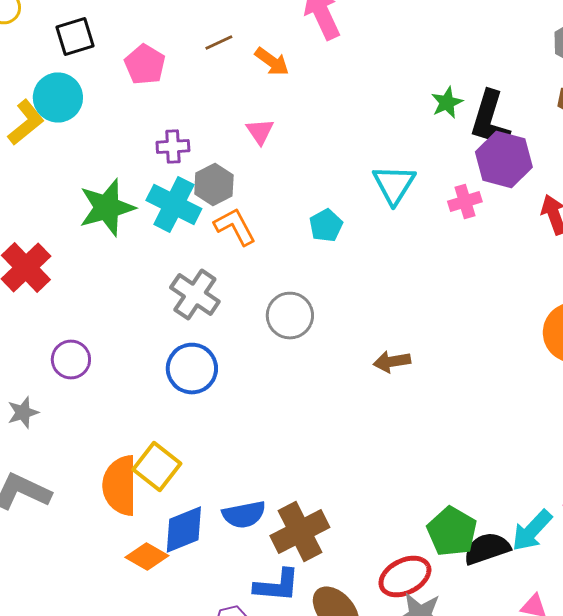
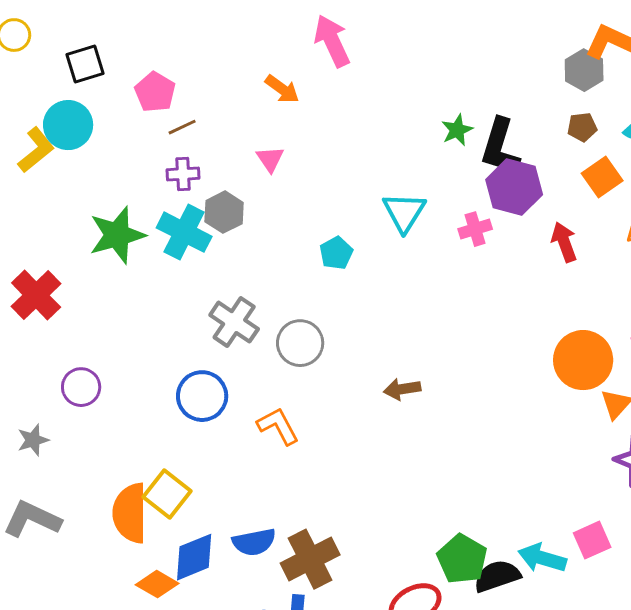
brown line: (219, 42) -> (182, 127), moved
orange L-shape: (235, 226) -> (278, 426), moved
gray cross: (195, 294) -> (234, 322), moved
cyan arrow: (532, 530) -> (542, 558), turned 63

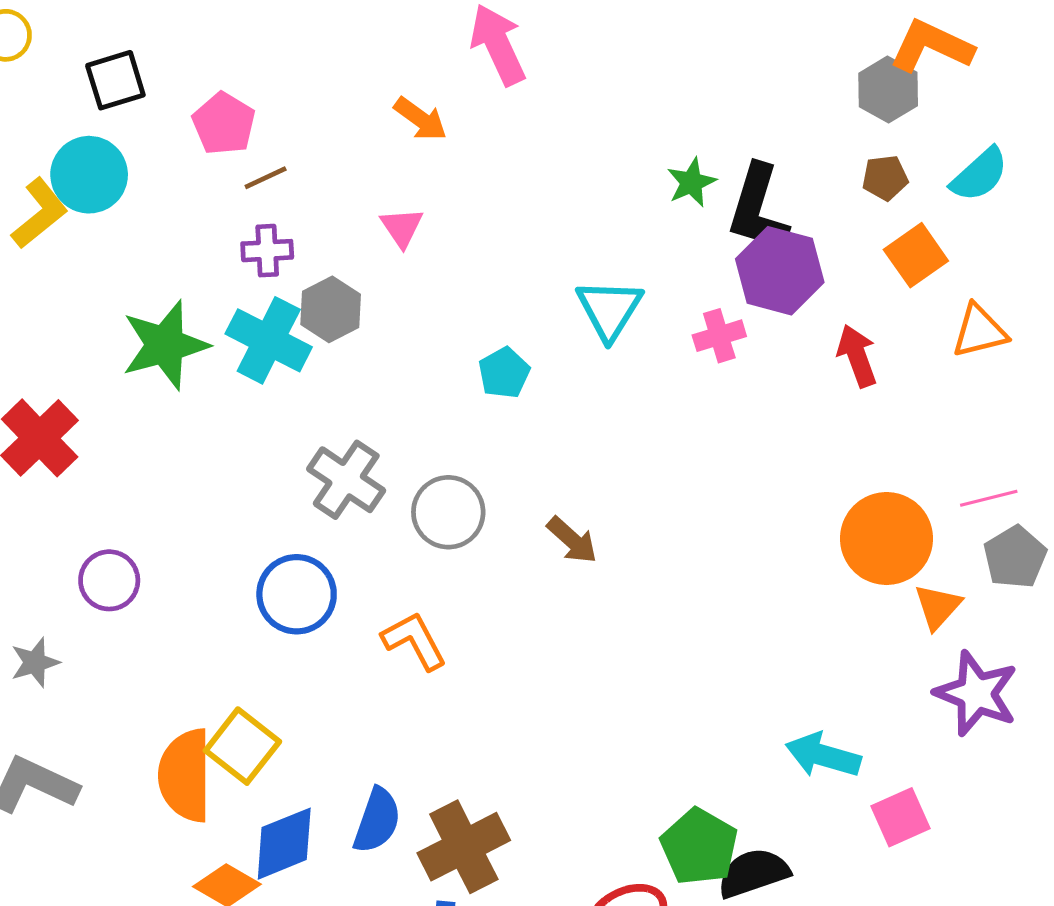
brown arrow: (402, 389) -> (572, 540), moved, turned -129
blue semicircle: (254, 542) -> (377, 820), turned -60
cyan arrow: (542, 558) -> (823, 755), moved

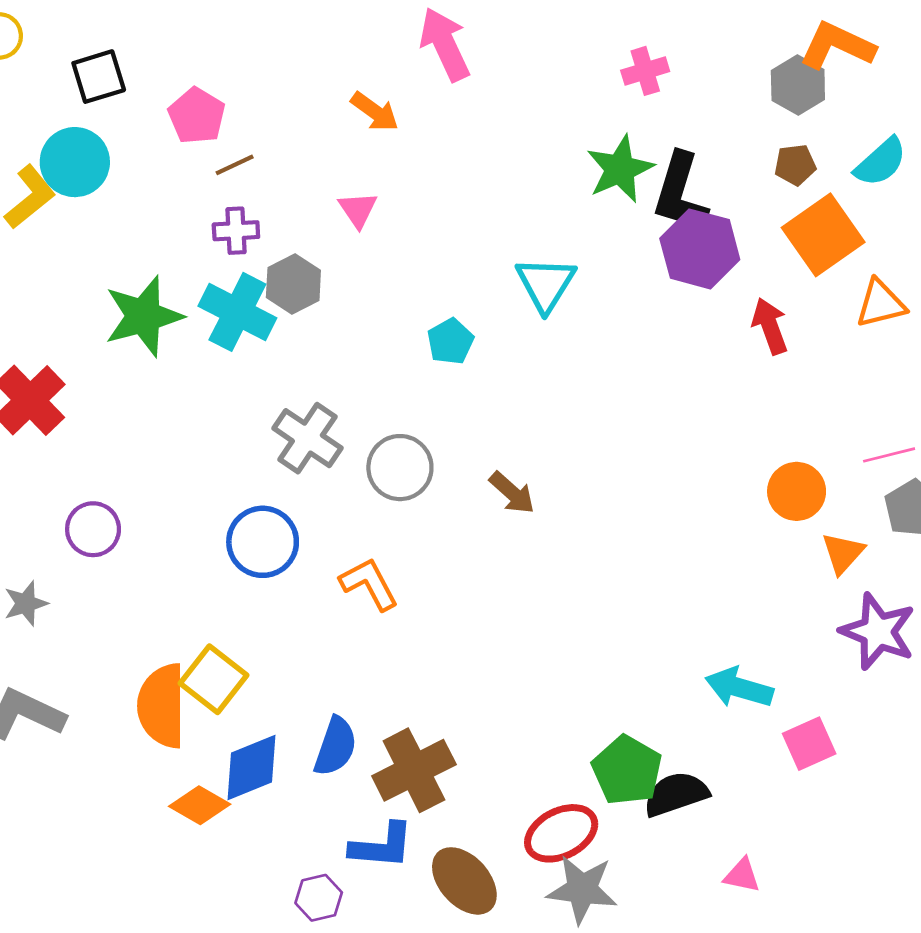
green star: (691, 182) -> (620, 169), size x1.5
orange square: (916, 255) -> (823, 235), size x1.4
pink cross: (719, 336) -> (645, 71), moved
orange circle: (887, 539) -> (797, 491), size x0.7

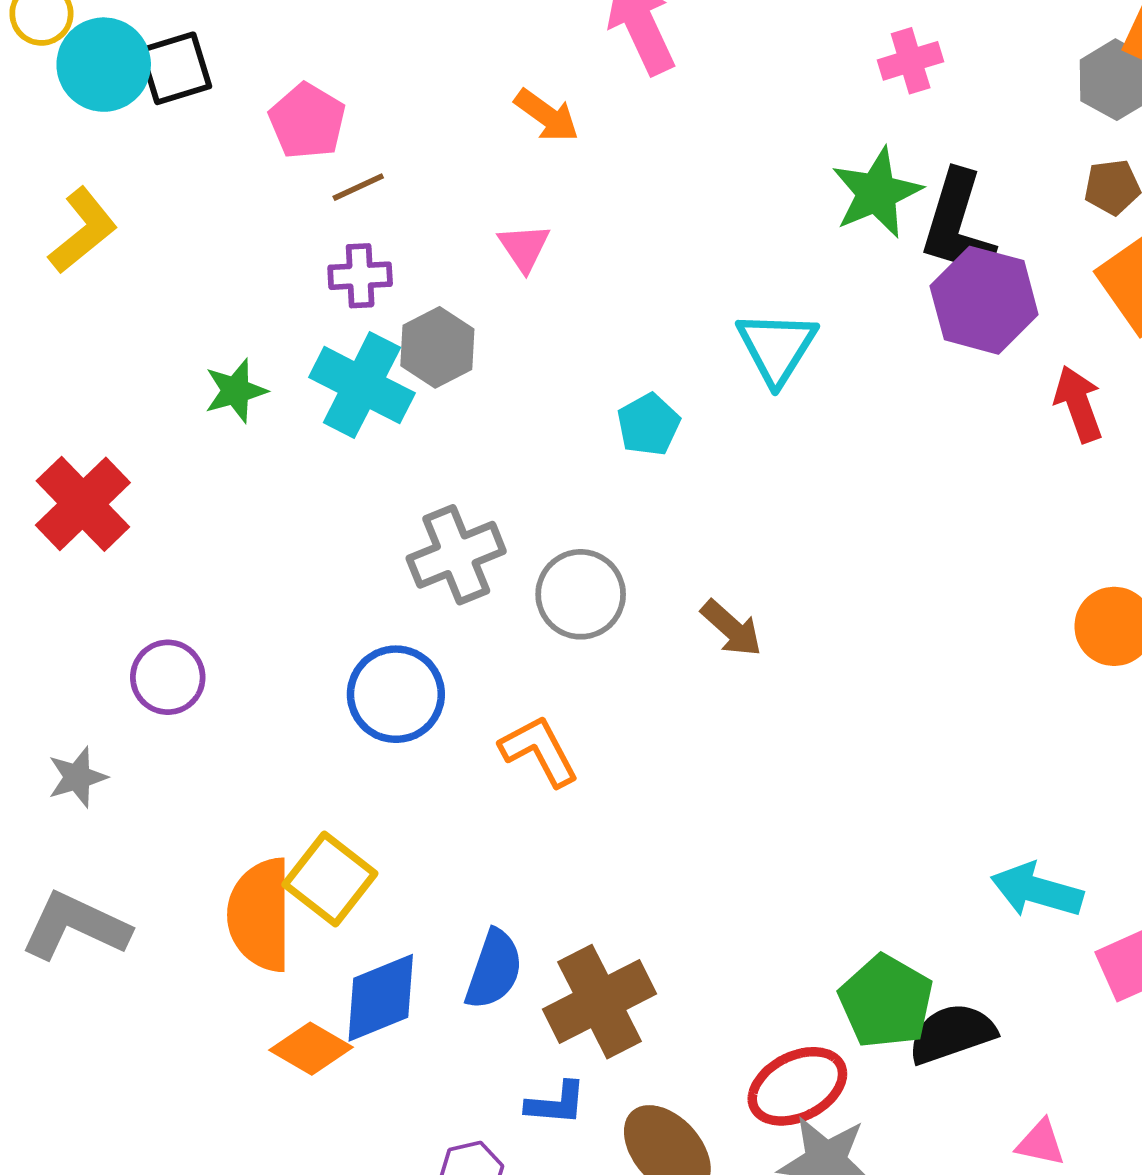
cyan circle: (75, 162) -> (104, 65), moved
green star: (143, 316) -> (236, 391), size x0.6
gray cross: (307, 438) -> (456, 555), turned 34
blue L-shape: (382, 846) -> (556, 1103), size x0.7

